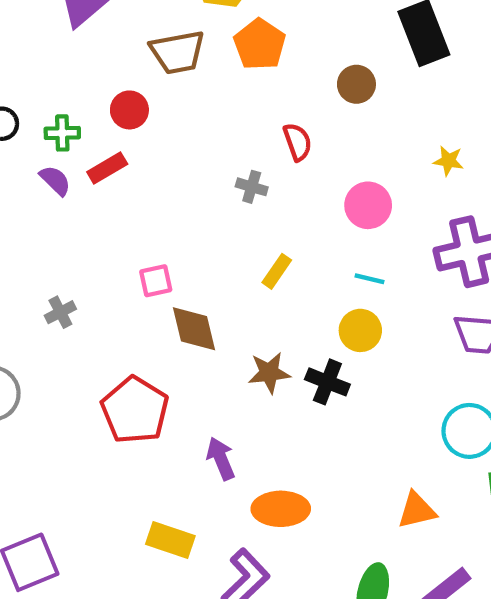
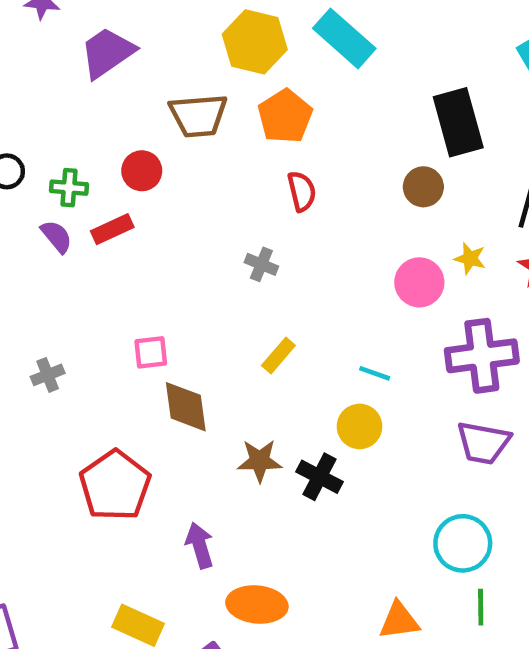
brown circle: (356, 84) -> (423, 187), moved
red semicircle: (298, 142) -> (302, 191), moved
pink circle: (368, 205) -> (419, 282), moved

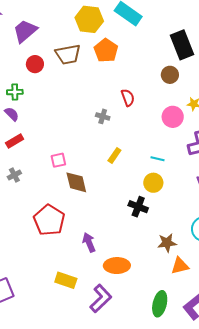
red circle: (142, 171) -> (35, 64), moved
red semicircle: (302, 191) -> (128, 98), moved
red rectangle: (112, 229) -> (15, 141), moved
brown star: (260, 461) -> (167, 243), moved

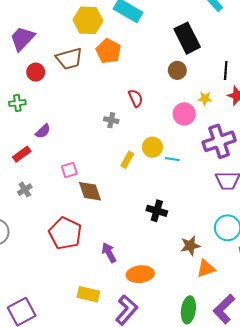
purple semicircle: (12, 114) -> (43, 131), moved, turned 98
yellow circle: (153, 183) -> (152, 147), moved

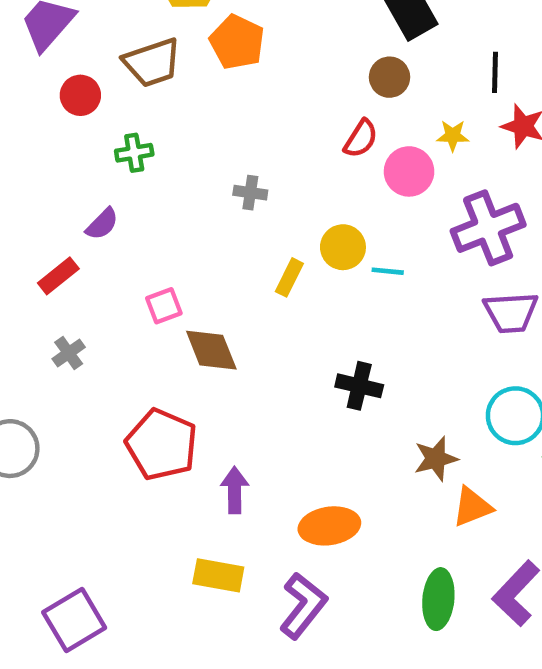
red semicircle: (136, 98) -> (361, 139), moved, turned 60
green cross: (17, 103) -> (134, 153), moved
purple arrow: (109, 253) -> (235, 490), moved, turned 30

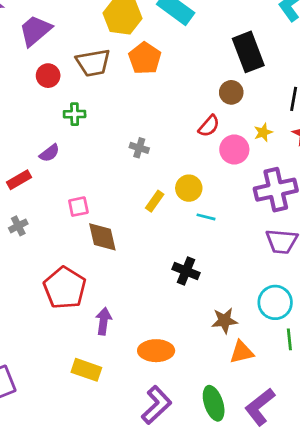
yellow star: (453, 136) -> (263, 132), turned -30
cyan line: (388, 271) -> (206, 217), moved
green ellipse: (438, 599) -> (214, 403), turned -32
purple L-shape: (303, 606) -> (156, 405), moved

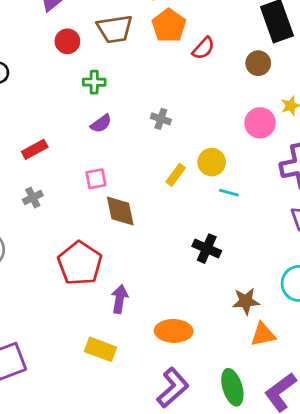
red semicircle: (209, 126) -> (203, 48), moved
purple semicircle: (49, 153) -> (101, 124), moved

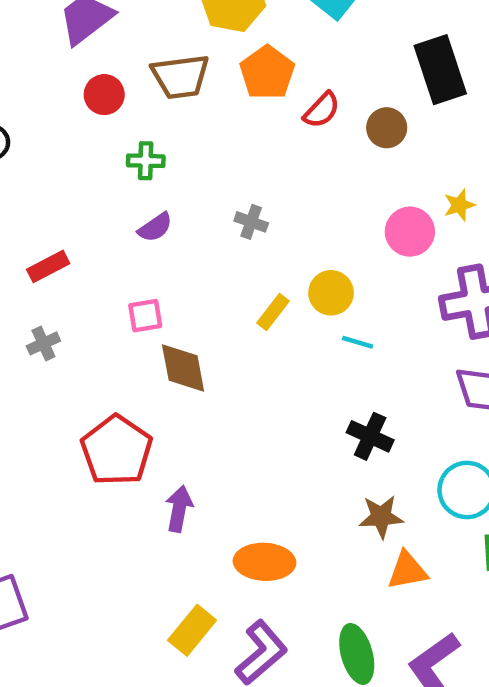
brown circle: (258, 63) -> (387, 128), moved
black cross: (207, 249) -> (370, 436), moved
yellow rectangle: (100, 349) -> (192, 630), moved, turned -72

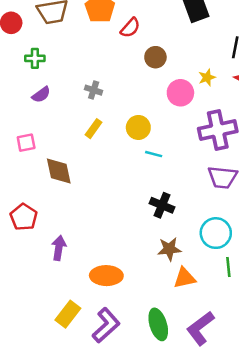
brown circle: (387, 128) -> (155, 57), moved
yellow rectangle: (273, 312) -> (94, 129), moved
pink square: (145, 316) -> (26, 143), moved
red pentagon: (117, 450) -> (24, 217), size x0.7

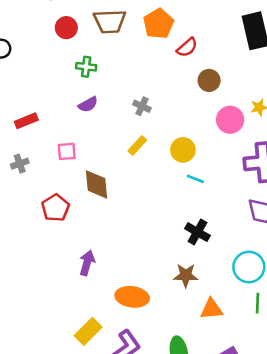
red pentagon: (24, 217) -> (55, 208), moved
brown star: (169, 249) -> (186, 275), moved

